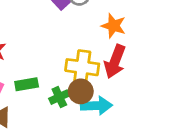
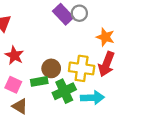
brown circle: (81, 91) -> (51, 68), moved
green cross: (59, 97) -> (64, 91), size x1.5

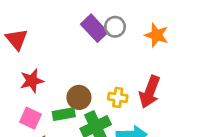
orange star: (105, 37) -> (157, 35), moved
red star: (14, 55) -> (32, 81), turned 30
yellow cross: (82, 68) -> (118, 97), size x0.6

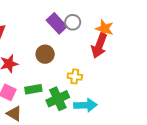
red arrow: (150, 92) -> (99, 46), moved
brown circle: (79, 97) -> (45, 54), moved

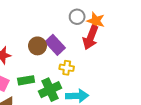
gray circle: (73, 22) -> (77, 17), moved
purple rectangle: (57, 23) -> (55, 45), moved

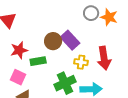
red arrow: (91, 38) -> (104, 58), moved, turned -30
green rectangle: (26, 80) -> (38, 61), moved

